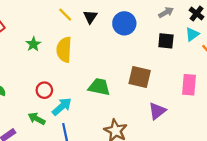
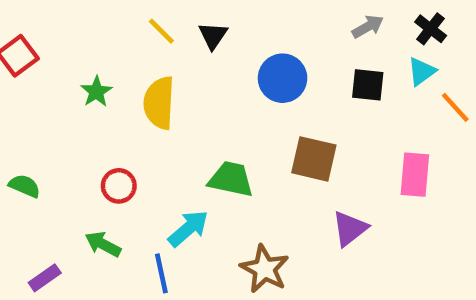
blue circle: (124, 23) -> (283, 78), moved
cyan arrow: (62, 107) -> (188, 228), moved

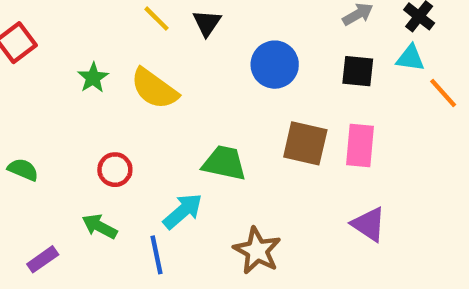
cyan triangle: (422, 71) -> (410, 58), turned 44
yellow semicircle: (159, 103) -> (154, 89), turned -57
pink rectangle: (415, 175) -> (360, 146), moved
purple triangle: (350, 228) -> (369, 224), moved, turned -48

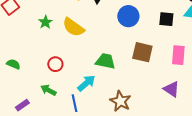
pink rectangle: (360, 146) -> (178, 55), moved

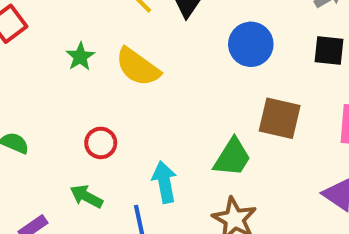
green trapezoid: (105, 61) -> (232, 157), moved, turned 110
cyan arrow: (86, 83) -> (164, 182), turned -60

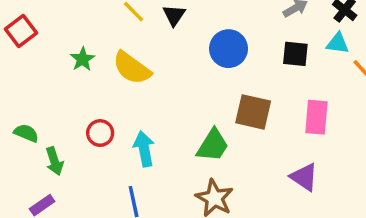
cyan arrow: (164, 182) -> (144, 149), moved
green arrow: (86, 196) -> (54, 161), moved, turned -136

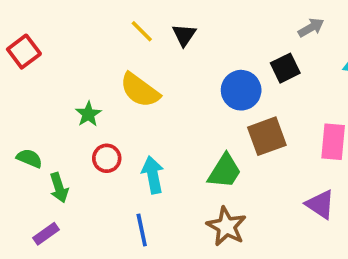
blue circle: (229, 49) -> (241, 90), moved
black square: (295, 54) -> (285, 68), moved, turned -32
green star: (83, 59) -> (88, 114), moved
brown square: (253, 112) -> (267, 136), turned -33

